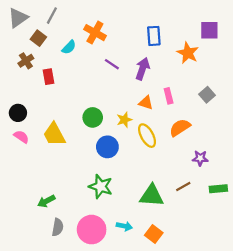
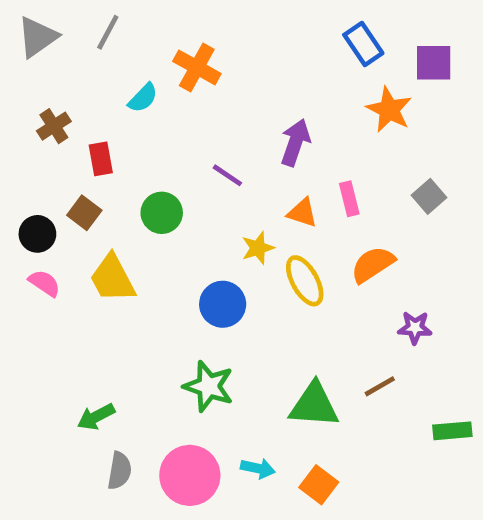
blue rectangle: (154, 36) -> (363, 44), moved, turned -30
brown square: (38, 38) -> (84, 213), moved
purple line: (112, 64) -> (227, 175), moved
green circle: (93, 117) -> (162, 213), moved
green rectangle: (218, 189) -> (452, 431), moved

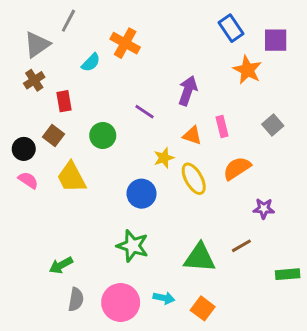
gray triangle: (37, 37) -> (37, 45), moved

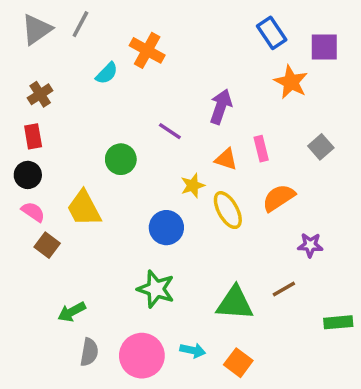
gray triangle: (37, 45) -> (37, 29), moved
red rectangle: (64, 101) -> (33, 136), moved
brown square: (54, 135) -> (47, 245), moved

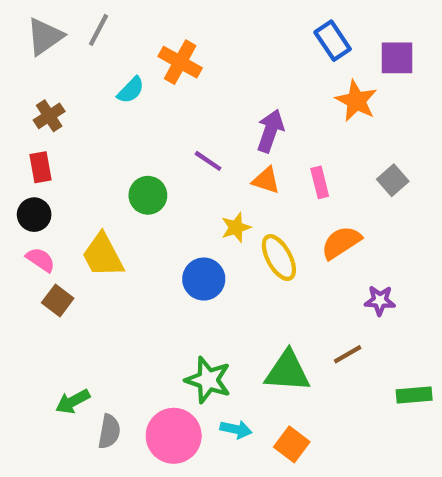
orange triangle: (226, 159) -> (266, 180), moved
green star: (156, 289) -> (208, 380), moved
green arrow: (72, 312) -> (73, 401), moved

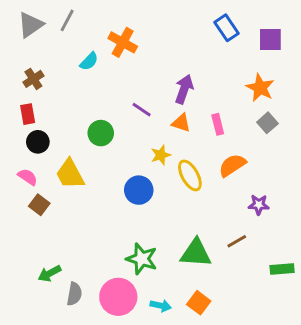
orange star: (356, 101) -> (260, 88), moved
black circle: (34, 215) -> (38, 142), moved
cyan arrow: (236, 429) -> (161, 306), moved

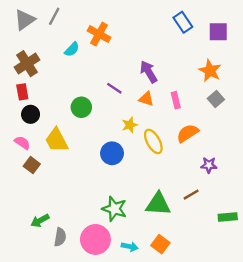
brown cross: (33, 79) -> (27, 64), size x1.5
purple arrow: (184, 89) -> (149, 72), turned -50

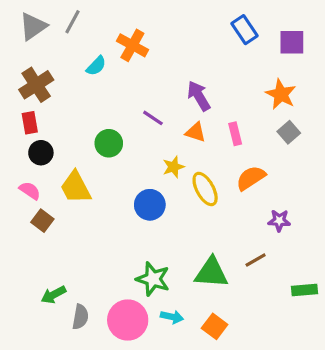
cyan arrow: (130, 247) -> (172, 317), moved

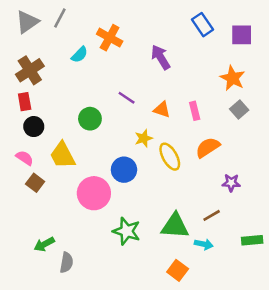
purple arrow: (199, 96) -> (161, 57), moved
cyan arrow: (172, 317) -> (204, 244), moved
pink circle: (128, 320) -> (94, 193), moved

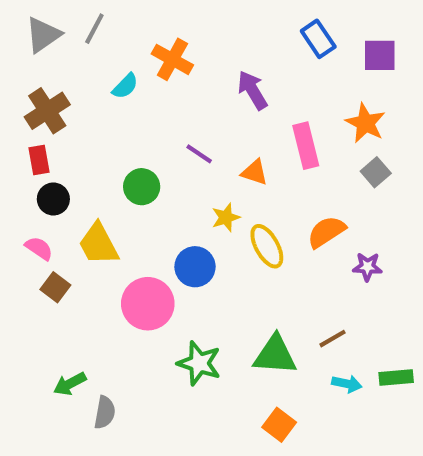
pink rectangle: (195, 111) -> (306, 146), moved, size x1.5
purple star: (231, 183) -> (367, 267), moved
cyan arrow: (204, 244) -> (347, 384), moved

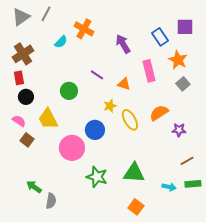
blue rectangle: (318, 39) -> (160, 37), moved
brown line: (333, 339) -> (187, 161), moved
green arrow: (70, 384) -> (34, 187), turned 63

